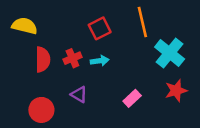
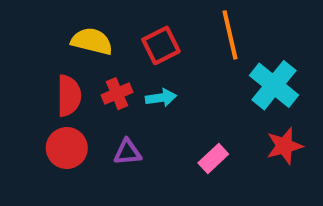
yellow semicircle: (25, 26) -> (92, 41), moved
purple triangle: (79, 94) -> (127, 152), turned -36
red circle: (41, 110) -> (67, 148), moved

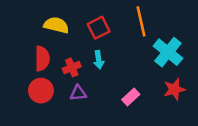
red cross: (117, 94) -> (72, 67), moved
cyan arrow: (161, 98) -> (99, 60), turned 90

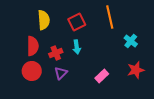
yellow semicircle: (56, 25) -> (44, 20), turned 72
cyan cross: (168, 52) -> (131, 41), size x0.6
purple triangle: (78, 93) -> (61, 73), turned -40

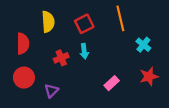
red semicircle: (33, 46) -> (23, 44), moved
red circle: (32, 71) -> (24, 78), moved
purple triangle: (61, 73) -> (51, 91), moved

